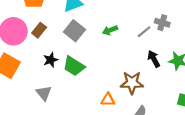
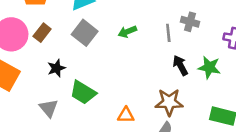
gray line: (144, 32) -> (168, 33), turned -56
green trapezoid: (74, 66) -> (83, 92), moved
brown star: (132, 83) -> (169, 102), moved

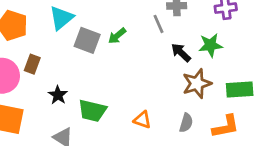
gray square: (85, 33) -> (87, 40), moved
brown star: (169, 102) -> (197, 84), moved
orange triangle: (126, 115) -> (142, 120), turned 36

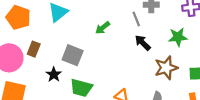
gray square: (87, 40) -> (73, 55), moved
black arrow: (181, 53) -> (143, 43), moved

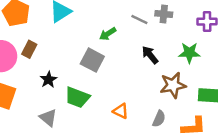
gray line: (136, 19) -> (139, 20), moved, turned -48
gray square: (73, 55) -> (92, 60), moved

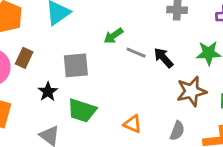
gray line: (139, 20) -> (136, 53), moved
gray square: (92, 60) -> (76, 65), moved, turned -30

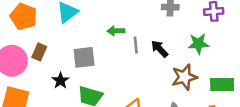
green arrow: (114, 36) -> (116, 31), turned 35
gray line: (136, 53) -> (136, 45), turned 63

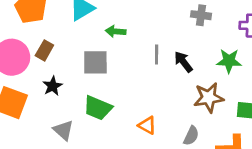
green arrow: (116, 31) -> (116, 31), moved
black star: (61, 81) -> (53, 86), moved

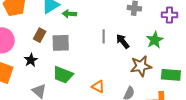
green arrow: (116, 31) -> (69, 14), moved
brown rectangle: (44, 50) -> (40, 35), moved
green star: (229, 61) -> (155, 40), turned -30

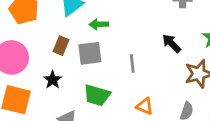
green arrow: (69, 14) -> (99, 24), moved
gray line: (104, 36) -> (132, 63), moved

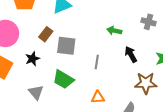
green arrow: (99, 24) -> (114, 31), moved
orange triangle: (145, 106) -> (98, 97), turned -40

